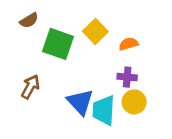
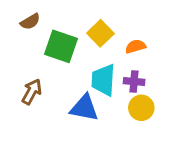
blue triangle: (80, 102) -> (84, 108), turned -36
cyan trapezoid: (104, 110) -> (103, 80), moved

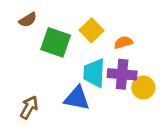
purple cross: (134, 81) -> (122, 74), size x1.5
brown arrow: (32, 92) -> (29, 107), moved
yellow circle: (141, 108) -> (143, 88), moved

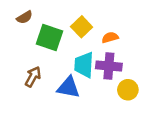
yellow circle: (143, 88) -> (128, 90), moved
brown arrow: (29, 107) -> (33, 77), moved

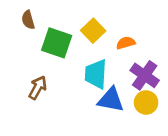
brown semicircle: (25, 17) -> (28, 20), turned 105
purple cross: (109, 66) -> (145, 75), moved, turned 30
blue triangle: (68, 87) -> (111, 100), moved

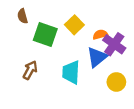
cyan trapezoid: (96, 74) -> (71, 72), moved
purple cross: (145, 75) -> (114, 44), moved
blue triangle: (111, 100) -> (97, 57), moved, turned -50

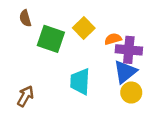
purple cross: (114, 44) -> (129, 50), turned -30
blue triangle: (97, 57) -> (125, 72), moved
brown arrow: (30, 70) -> (25, 96), moved

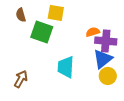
yellow square: (84, 28) -> (56, 13), moved, turned -36

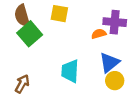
brown semicircle: (21, 15) -> (22, 16), size x1.5
green square: (42, 32) -> (30, 34), moved, turned 30
purple cross: (106, 41) -> (115, 22), moved

